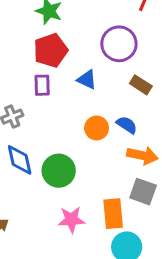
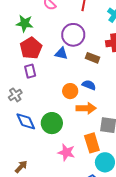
blue triangle: (87, 80) -> (61, 53), moved
orange arrow: (142, 155) -> (86, 108), moved
pink star: (71, 220) -> (66, 152), turned 30

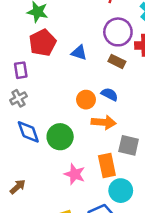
purple circle: (73, 35) -> (118, 32), moved
purple rectangle: (30, 71) -> (21, 70), moved

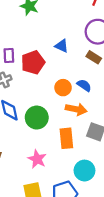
red pentagon: (43, 43) -> (33, 62), moved
orange rectangle: (107, 165) -> (66, 138), moved
pink star: (75, 174) -> (37, 159), moved

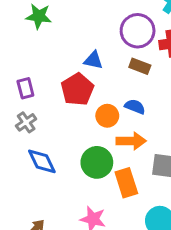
red pentagon: (33, 62) -> (77, 89), moved
green circle: (37, 118) -> (97, 162), moved

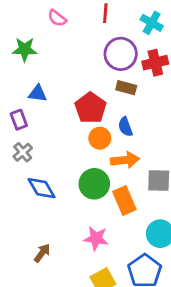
blue triangle: (93, 60) -> (38, 93), moved
red pentagon: (77, 89) -> (91, 108), moved
blue semicircle: (135, 107) -> (125, 127), turned -126

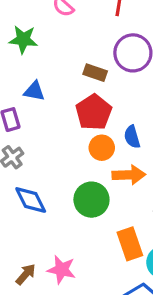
brown rectangle: (126, 88) -> (95, 73), moved
orange rectangle: (124, 201) -> (130, 244), moved
pink star: (96, 238) -> (61, 270), moved

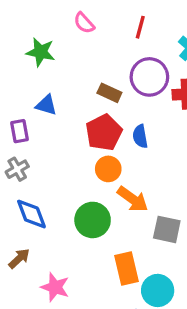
blue semicircle: (132, 137) -> (140, 136), moved
orange arrow: (129, 175) -> (133, 199), turned 32
brown arrow: (26, 274) -> (19, 259), moved

